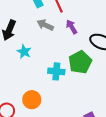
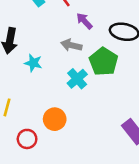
gray arrow: (45, 25) -> (71, 45), moved
cyan cross: (56, 71) -> (77, 79), turned -35

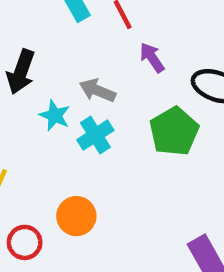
gray arrow: (71, 45) -> (97, 90), moved
cyan cross: (77, 79) -> (95, 135), moved

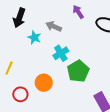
green pentagon: (174, 131) -> (78, 71), moved
cyan cross: (95, 135) -> (61, 53), moved

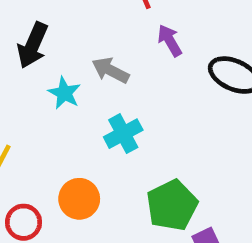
green pentagon: (78, 71) -> (172, 205), moved

